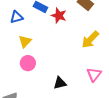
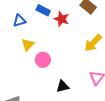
pink circle: (28, 63) -> (43, 60), moved

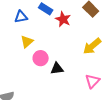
black triangle: (63, 86) -> (57, 69), moved

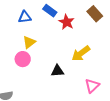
yellow arrow: (92, 46) -> (81, 53), moved
pink circle: (41, 58) -> (23, 59), moved

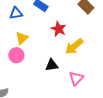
red star: (67, 22) -> (59, 29), moved
pink triangle: (92, 86) -> (76, 78), moved

